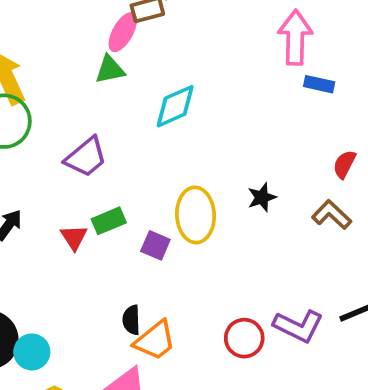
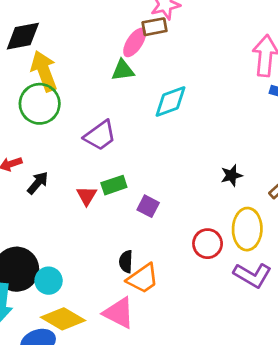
yellow ellipse: (196, 215) -> (247, 229), moved
red circle: (244, 338) -> (208, 244), moved

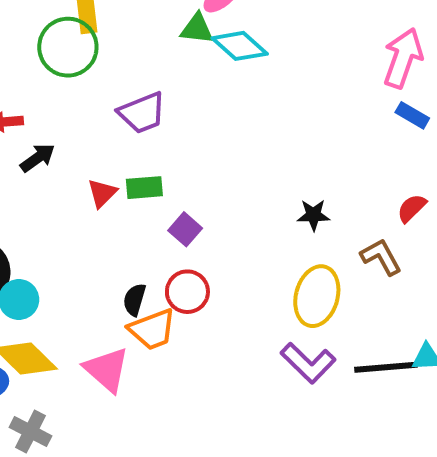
cyan diamond: (170, 101) -> (240, 46), moved, turned 48
red circle: (208, 244) -> (187, 292), moved

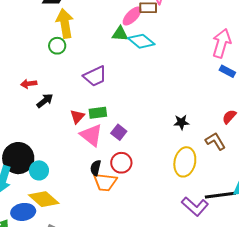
green circle: (68, 47) -> (57, 46), size x0.6
orange trapezoid: (152, 329) -> (105, 182), turned 30
purple L-shape: (308, 363) -> (195, 206), moved
pink triangle: (107, 369) -> (91, 135), moved

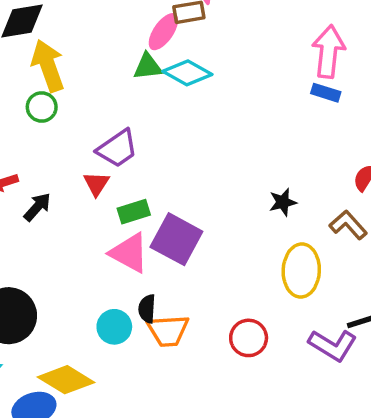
blue rectangle: (227, 71) -> (326, 93), moved
red triangle: (77, 116) -> (96, 184), moved
purple square: (119, 132) -> (176, 239), size x1.8
red circle: (121, 163) -> (249, 338), moved
cyan circle: (39, 170) -> (114, 327), moved

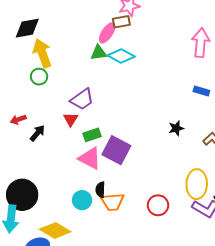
blue rectangle: (326, 93) -> (201, 91), moved
yellow ellipse: (301, 271) -> (197, 184), moved

